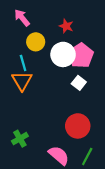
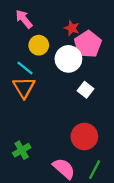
pink pentagon: (81, 56) -> (88, 44), moved
cyan line: (23, 63) -> (25, 68), turned -35

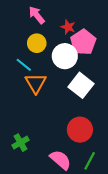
pink arrow: (24, 19) -> (37, 15), moved
orange triangle: (24, 87) -> (36, 83), moved
white square: (86, 90) -> (81, 85), size x1.6

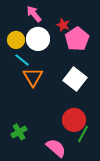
yellow circle: (37, 43) -> (16, 40), moved
white circle: (65, 56) -> (38, 39), moved
green line: (90, 161) -> (83, 134), moved

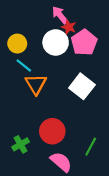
pink arrow: (34, 14) -> (60, 15), moved
white circle: (38, 39) -> (56, 42), moved
red circle: (74, 120) -> (52, 131), moved

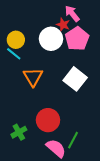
pink arrow: (60, 15) -> (72, 14), moved
cyan line: (24, 65) -> (14, 54), moved
green line: (91, 147) -> (73, 140), moved

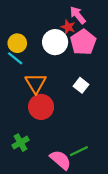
white square: (75, 79) -> (81, 85), size x0.6
red circle: (48, 120) -> (41, 107), moved
green line: (73, 140) -> (79, 151), turned 36

